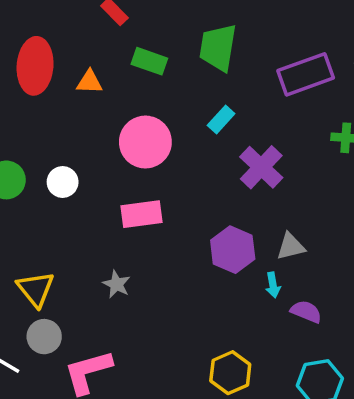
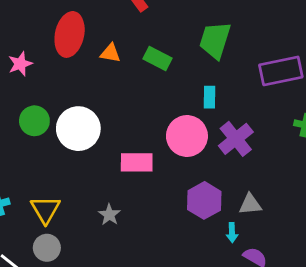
green rectangle: (149, 61) -> (157, 59), moved
cyan rectangle: (221, 120) -> (210, 97), turned -50
pink circle: (145, 142) -> (187, 136), moved
white circle: (63, 182) -> (78, 129), size x1.8

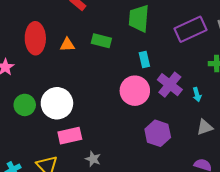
pink rectangle: (137, 162) -> (70, 136), moved
gray triangle: (250, 204) -> (205, 127), moved
cyan arrow: (232, 233) -> (197, 95), moved

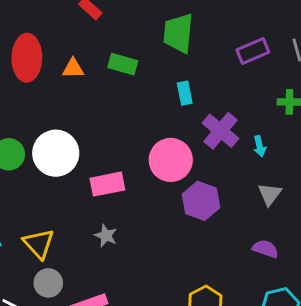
purple rectangle: (190, 29) -> (253, 51), size x0.7
pink circle: (135, 91) -> (171, 160), moved
gray triangle: (205, 127) -> (270, 194), turned -36
pink rectangle: (70, 136) -> (107, 184), moved

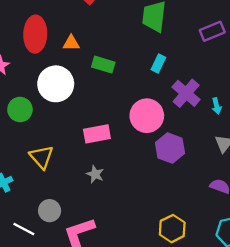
green rectangle: (123, 64) -> (103, 65), moved
cyan rectangle: (185, 93) -> (158, 63), turned 36
white circle: (56, 153) -> (56, 84), moved
yellow triangle: (39, 244) -> (42, 157), moved

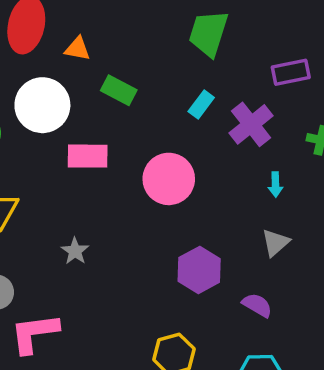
purple cross: (186, 93) -> (251, 124), moved
pink rectangle: (97, 134) -> (88, 156), moved
purple hexagon: (170, 148) -> (199, 270), moved

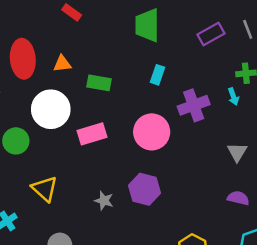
purple cross: (251, 124) -> (194, 105), moved, turned 36
cyan arrow: (275, 184) -> (233, 97), moved
purple hexagon: (199, 270) -> (145, 189), moved

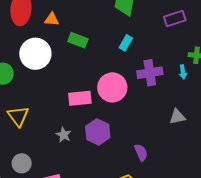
pink rectangle: (92, 134) -> (80, 98), moved
gray triangle: (237, 152) -> (177, 117), turned 36
purple semicircle: (238, 198) -> (141, 152), moved, turned 42

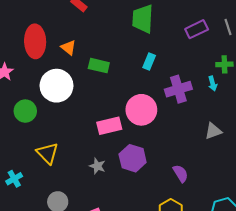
orange triangle: (52, 19) -> (68, 47), turned 42

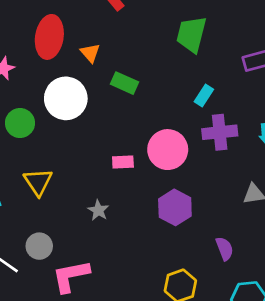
cyan rectangle: (149, 61) -> (204, 95), moved
pink rectangle: (109, 126) -> (123, 162), size x0.7
purple hexagon: (133, 158) -> (175, 207), moved
purple semicircle: (181, 173) -> (225, 249), moved

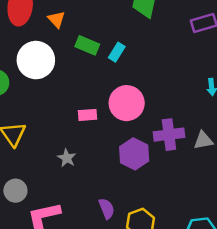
cyan rectangle: (204, 95) -> (117, 52), moved
purple cross: (220, 132) -> (169, 135), moved
purple semicircle: (225, 249) -> (107, 209), moved

